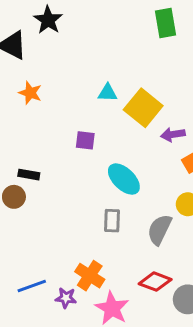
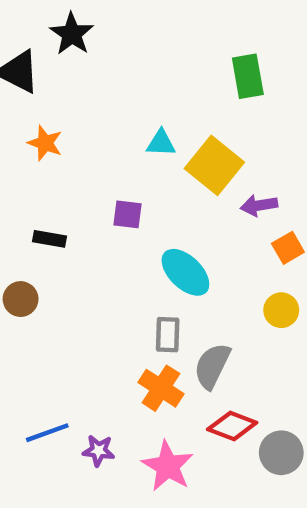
green rectangle: (165, 23) -> (248, 76), moved
black rectangle: (29, 175) -> (50, 239), moved
gray semicircle: (160, 230) -> (212, 366), moved
orange cross: (90, 276) -> (161, 388), moved

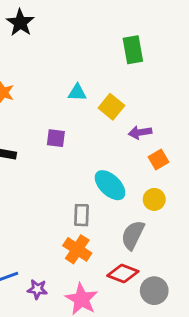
yellow square: (214, 165) -> (111, 107), size x0.7
cyan ellipse: (185, 272) -> (110, 185), moved
gray semicircle: (212, 366) -> (133, 235), moved

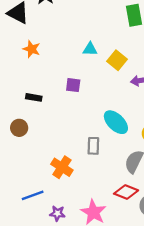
orange cross: (77, 249) -> (62, 167), moved
purple star: (37, 289) -> (57, 213), moved

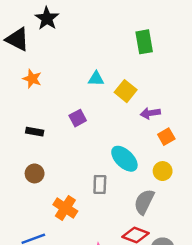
purple square: (73, 85) -> (78, 118), turned -35
brown circle: (19, 128) -> (35, 173), moved

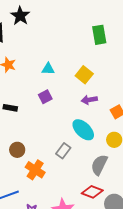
cyan triangle: (96, 79) -> (48, 69), moved
purple arrow: (150, 113) -> (89, 100), moved
brown circle: (35, 173) -> (17, 150), moved
gray rectangle: (100, 185) -> (63, 151), turned 35

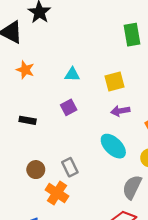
yellow square: (84, 75) -> (114, 82), turned 36
gray rectangle: (63, 151) -> (70, 167), moved, turned -63

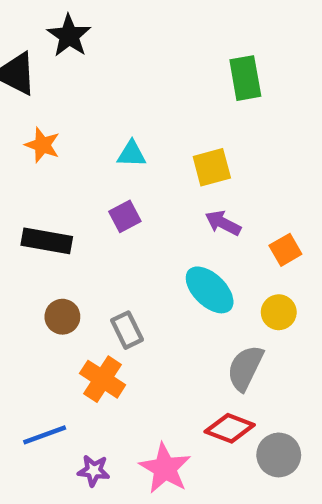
purple arrow: (120, 111) -> (223, 223), turned 36
black rectangle: (28, 120) -> (47, 241), size x1.5
brown circle: (36, 170) -> (62, 317), moved

